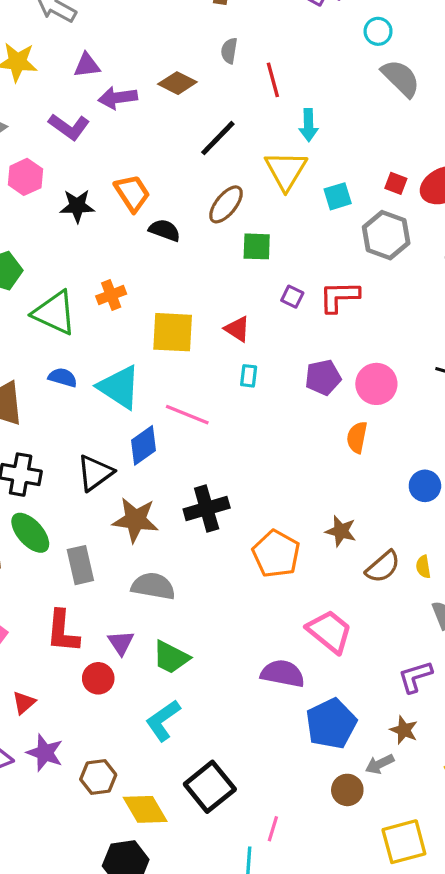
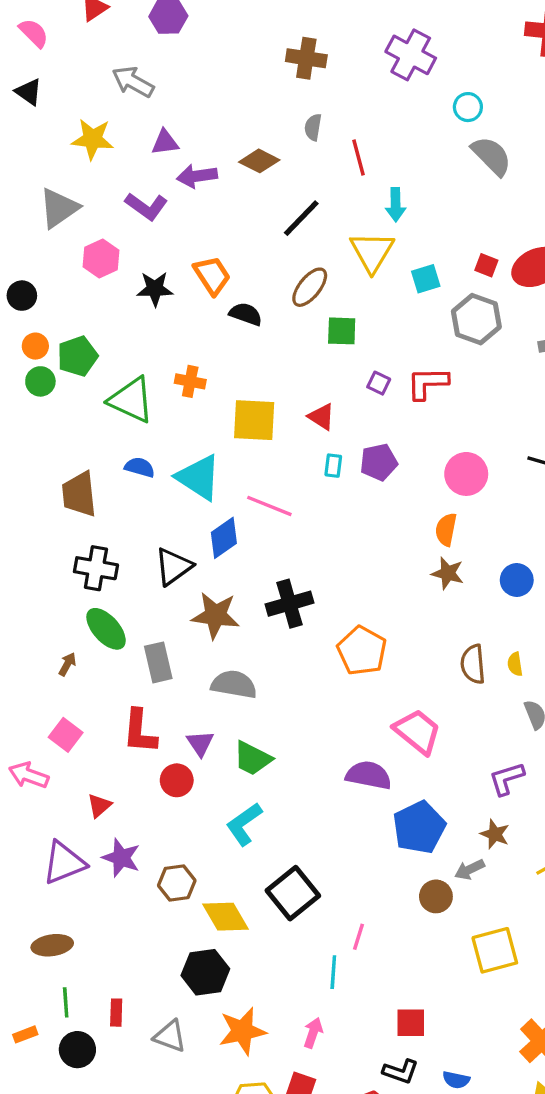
orange cross: (111, 295) -> (190, 381), turned 32
purple pentagon: (323, 377) -> (379, 462), moved
brown star: (341, 531) -> (448, 573), moved
brown semicircle: (383, 567) -> (473, 664), turned 126

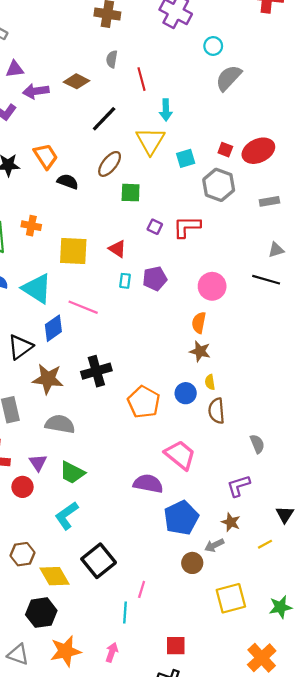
gray semicircle: (491, 156) -> (229, 78), turned -92
blue circle: (517, 580) -> (186, 393), moved
yellow semicircle: (515, 664) -> (210, 382), moved

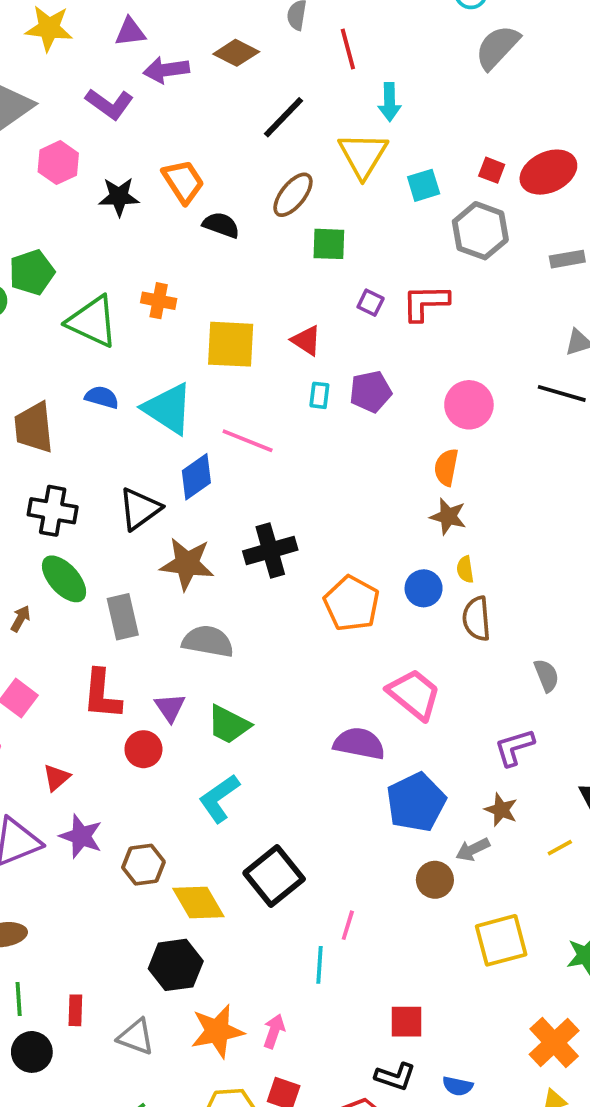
pink arrow: (112, 652) -> (274, 1031), moved

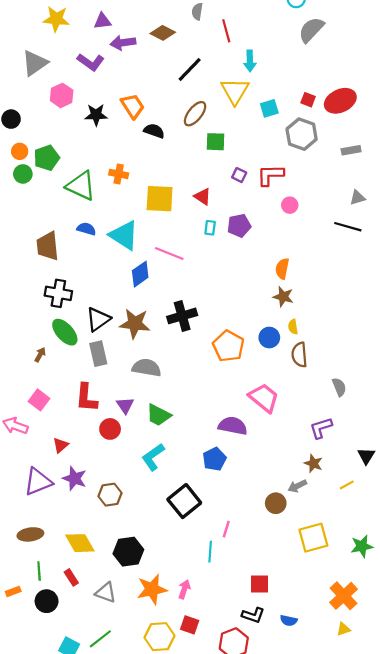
pink circle: (469, 405) -> (290, 205), moved, size x0.6
black triangle: (140, 509) -> (98, 319), moved
blue pentagon: (416, 802) -> (214, 459), moved, size x0.7
yellow diamond: (198, 902) -> (80, 543), moved
red rectangle: (75, 1010) -> (71, 577), turned -35

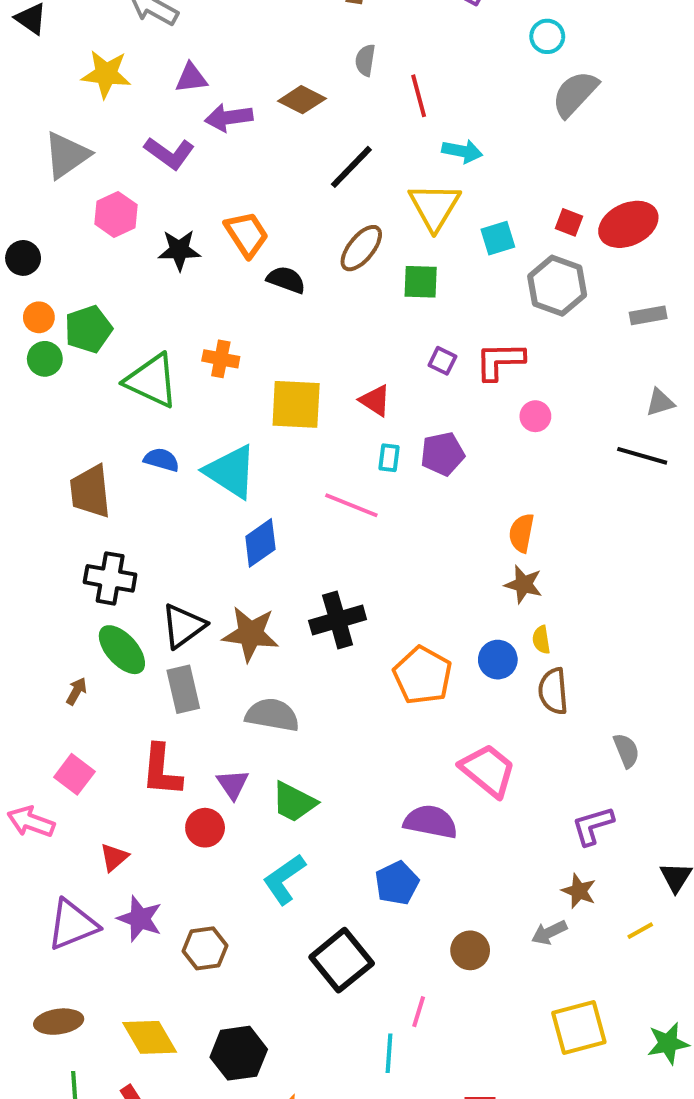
cyan arrow: (250, 61) -> (462, 151), turned -78
green square: (215, 142) -> (421, 282), moved
pink line: (169, 254) -> (351, 505), moved
brown circle: (276, 503) -> (470, 950), moved

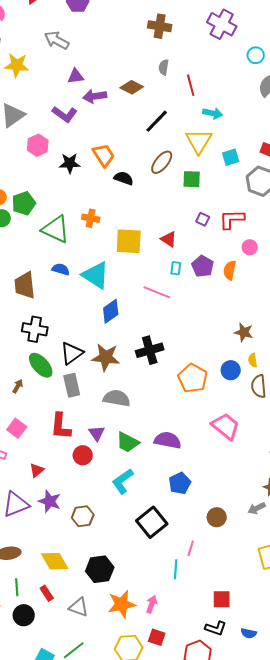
yellow star: (106, 74) -> (17, 65), moved
purple pentagon: (442, 454) -> (203, 266), turned -30
orange semicircle: (522, 533) -> (230, 270), moved
purple semicircle: (431, 822) -> (168, 440), moved

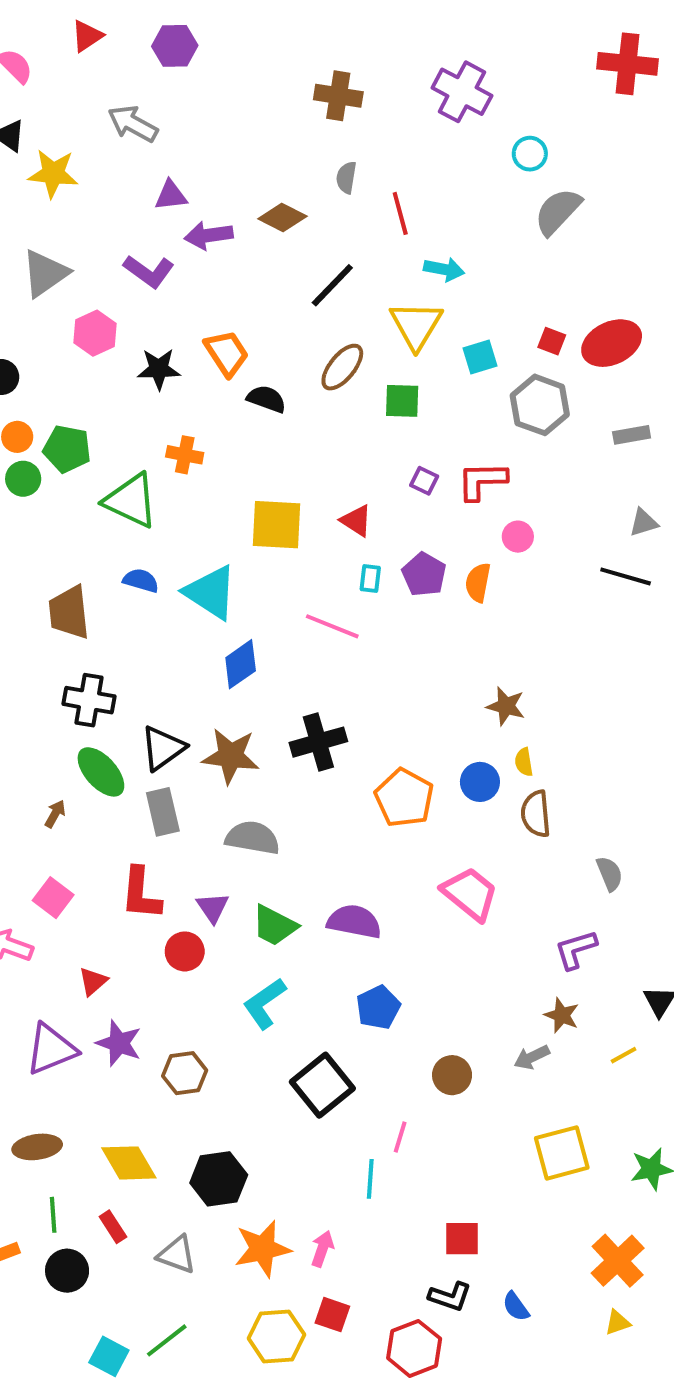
green pentagon: (24, 203) -> (67, 449), turned 30
orange cross: (91, 218) -> (185, 455), moved
blue semicircle: (249, 633) -> (516, 1307), turned 42

